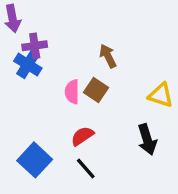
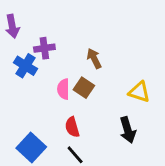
purple cross: (35, 46) -> (44, 48), moved
red semicircle: (82, 136) -> (72, 127), turned -72

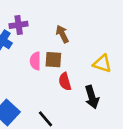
brown square: (84, 88) -> (53, 60), turned -30
red semicircle: (72, 127) -> (65, 82), moved

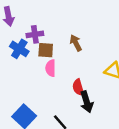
brown square: (53, 60) -> (46, 50), moved
black arrow: (92, 97) -> (87, 102), moved

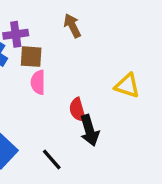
brown arrow: (76, 43) -> (72, 26), moved

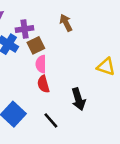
brown square: (31, 57) -> (36, 45), turned -30
red semicircle: (77, 110) -> (43, 84), moved

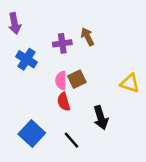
purple cross: (25, 29) -> (62, 43), moved
brown square: (36, 45) -> (77, 79), moved

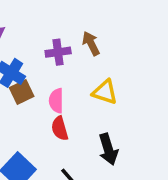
brown square: (77, 79) -> (22, 92), moved
yellow triangle: (130, 83) -> (105, 92), moved

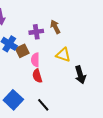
brown square: (22, 92) -> (22, 51), moved
black arrow: (108, 149) -> (80, 75), moved

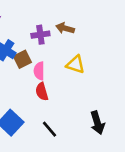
brown arrow: (55, 27) -> (65, 28), turned -48
black arrow: (80, 75) -> (97, 123), moved

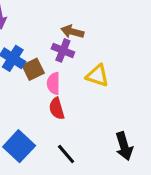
brown arrow: (65, 28) -> (72, 32), moved
purple cross: (40, 35) -> (63, 50), moved, turned 30

